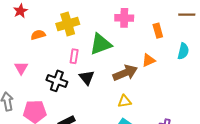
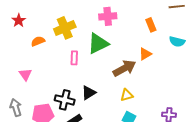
pink cross: (124, 18) -> (108, 16), moved
cyan semicircle: (183, 51) -> (177, 42), turned 98
black triangle: (87, 78) -> (89, 93), moved, turned 42
black cross: (57, 81) -> (65, 100), moved

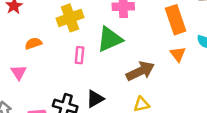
orange rectangle: (151, 25) -> (176, 20), size x1.6
orange semicircle: (38, 41) -> (33, 43), moved
orange triangle: (145, 54) -> (178, 54), moved, turned -40

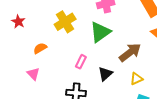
pink rectangle: (80, 55) -> (81, 62), moved, turned 32
black triangle: (95, 99) -> (105, 74), moved

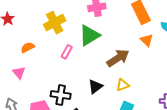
pink rectangle: (81, 62) -> (67, 52), moved
black triangle: (105, 74) -> (95, 87), moved

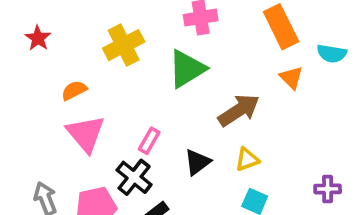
pink rectangle: (67, 52) -> (149, 141), moved
pink triangle: (19, 73) -> (86, 134), moved, size x1.6
black cross: (61, 95) -> (134, 177), turned 30

